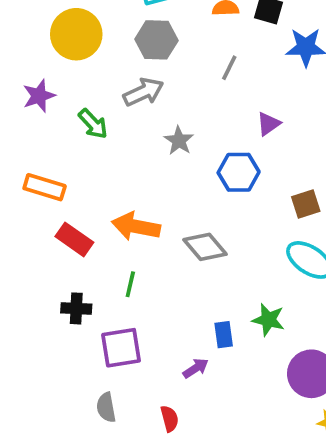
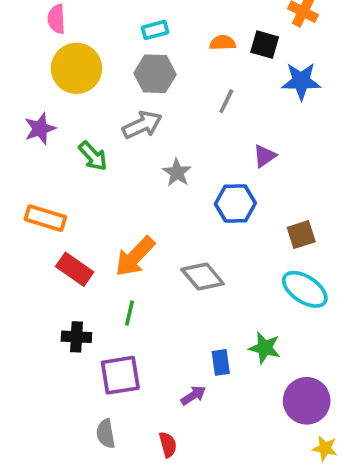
orange arrow: (136, 226) -> (135, 256), turned -57

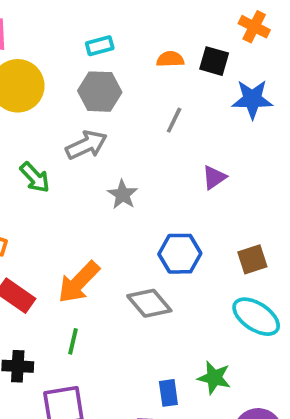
blue hexagon: (235, 203) -> (180, 254), moved

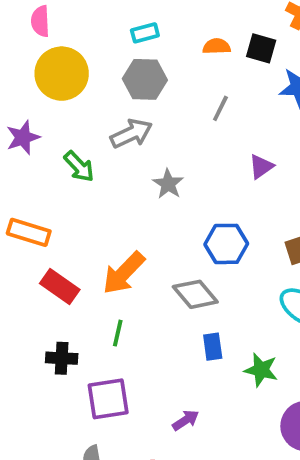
blue rectangle: (168, 393) -> (213, 347), moved

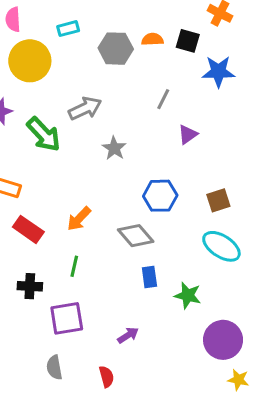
cyan rectangle: (145, 33) -> (68, 29), moved
gray hexagon: (145, 79) -> (116, 49), moved
gray line: (220, 108) -> (163, 99), moved
green arrow: (79, 166) -> (44, 134), size x1.4
orange arrow: (124, 273) -> (79, 219), size x0.7

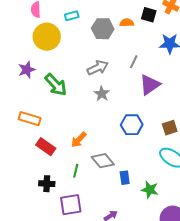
black square: (188, 41) -> (149, 15), moved
gray arrow: (85, 108) -> (98, 68), moved
purple triangle: (188, 134) -> (150, 85), size x1.6
gray diamond: (136, 236) -> (103, 161), moved

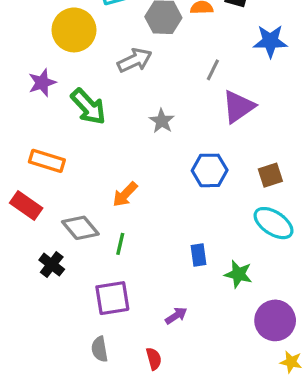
gray arrow: (98, 68) -> (135, 60), moved
red rectangle: (46, 147) -> (26, 206), moved
gray diamond: (103, 161) -> (80, 228), moved
black cross: (47, 184) -> (52, 265), moved, turned 35

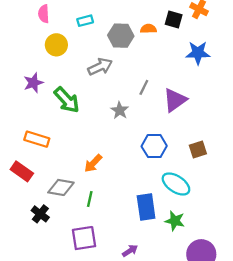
yellow circle: (74, 30) -> (56, 45), size x0.7
gray line: (213, 70) -> (144, 87), moved
cyan ellipse: (274, 223) -> (176, 184), moved
gray diamond: (80, 228) -> (61, 187), turned -40
blue rectangle: (198, 255) -> (146, 207), size x1.6

